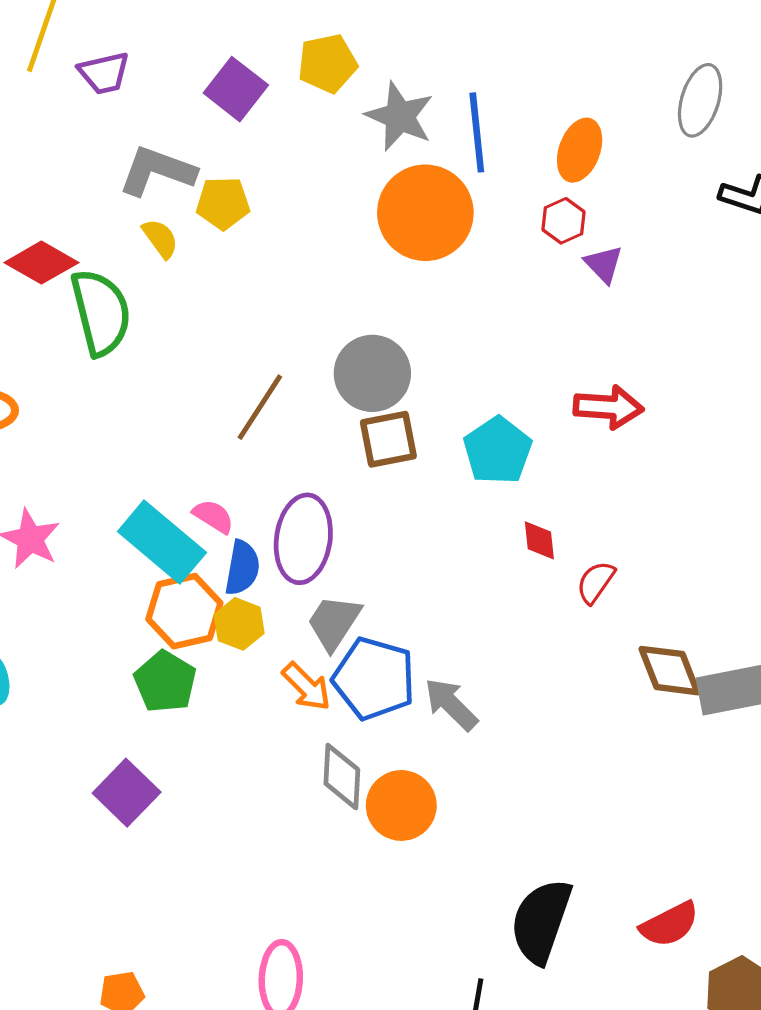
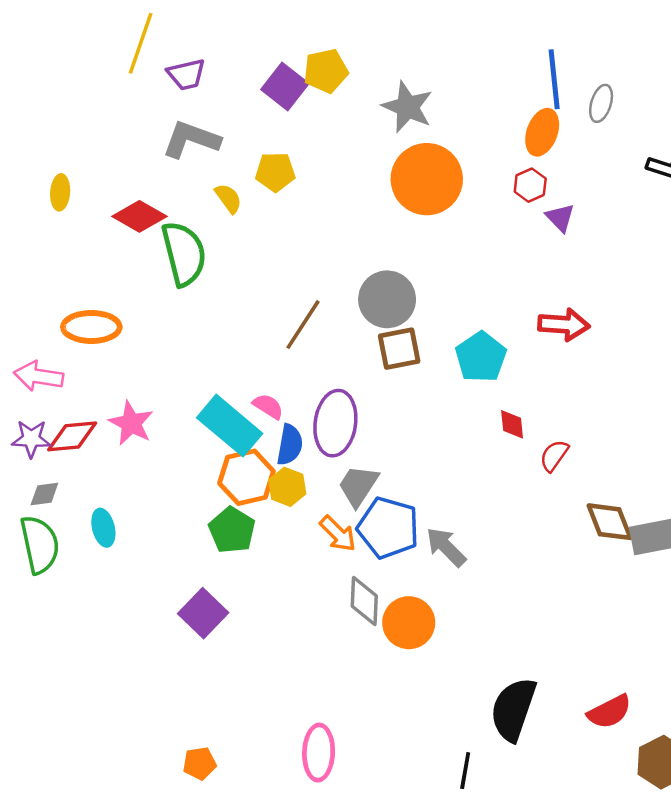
yellow pentagon: (327, 63) -> (326, 71), moved
gray ellipse: (700, 100) -> (601, 103), moved, size x0.7
blue line: (477, 132) -> (554, 79), moved
gray L-shape: (157, 171) -> (191, 139), moved

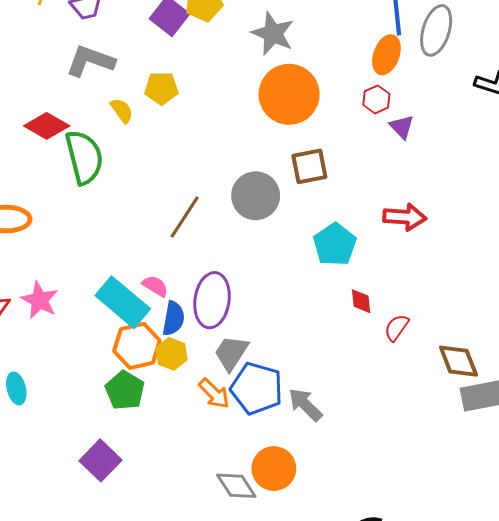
gray ellipse: (601, 103) -> (436, 30), size x1.6
brown square: (399, 349) -> (309, 166), moved
brown diamond: (609, 522) -> (458, 361), moved
gray diamond: (364, 601) -> (236, 486), moved, turned -36

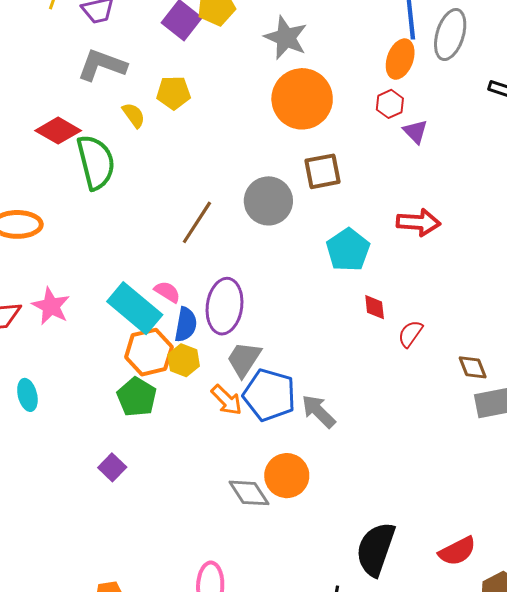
brown diamond: (458, 361) -> (473, 367), size x0.7
purple square: (100, 460) -> (112, 467), size x0.7

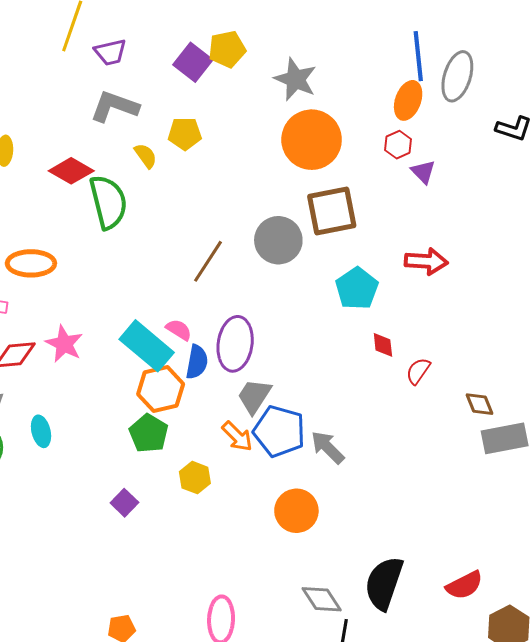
brown square: (323, 171) -> (332, 211), size x1.4
yellow hexagon: (184, 360) -> (195, 478), moved
gray diamond: (249, 493) -> (322, 599), moved

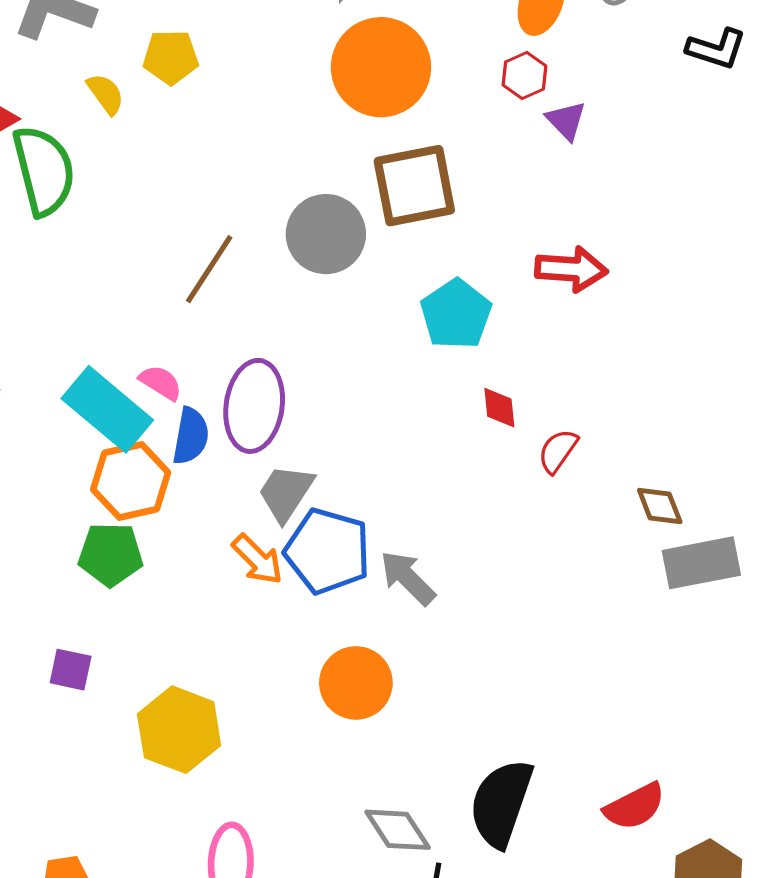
green pentagon: (149, 433) -> (111, 554), turned -30
yellow hexagon: (195, 478) -> (179, 730), moved, size x1.6
purple square: (124, 503) -> (71, 670), turned -32

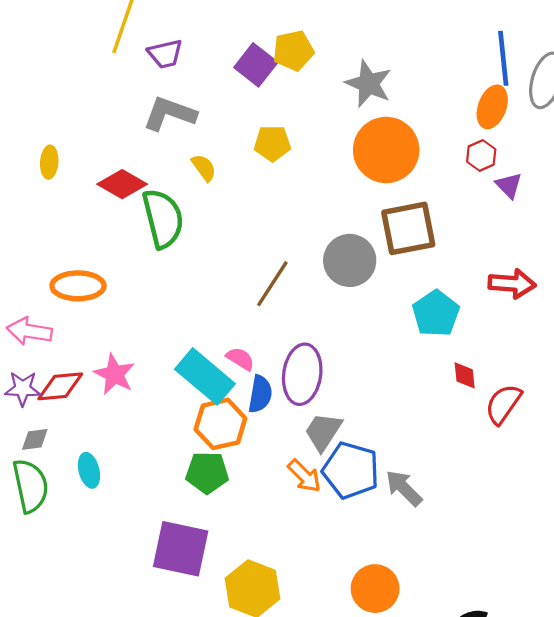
yellow pentagon: (171, 57) -> (272, 143), moved
red semicircle: (558, 451) -> (503, 404), size x1.4
purple square: (71, 670) -> (181, 549), size x2.0
orange circle: (356, 683) -> (375, 589), moved

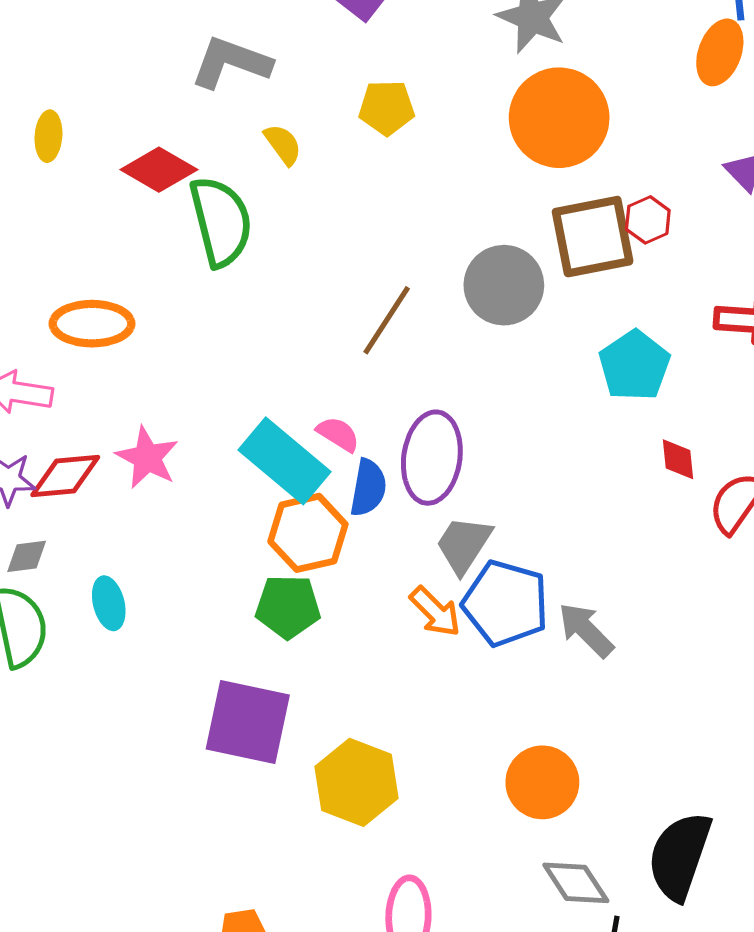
red hexagon: (481, 155) -> (648, 220), moved

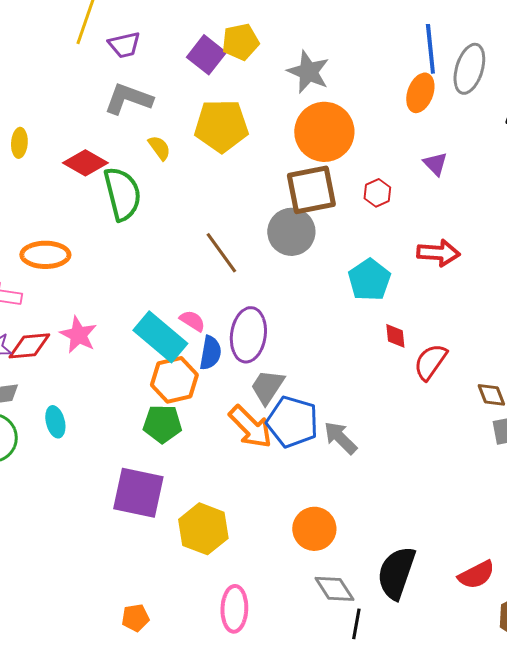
yellow pentagon: (387, 108) -> (221, 126), size x1.6
brown square: (593, 237) -> (311, 190), moved
brown line: (387, 320) -> (221, 253), turned -69
orange arrow: (435, 612) -> (250, 427), size x1.4

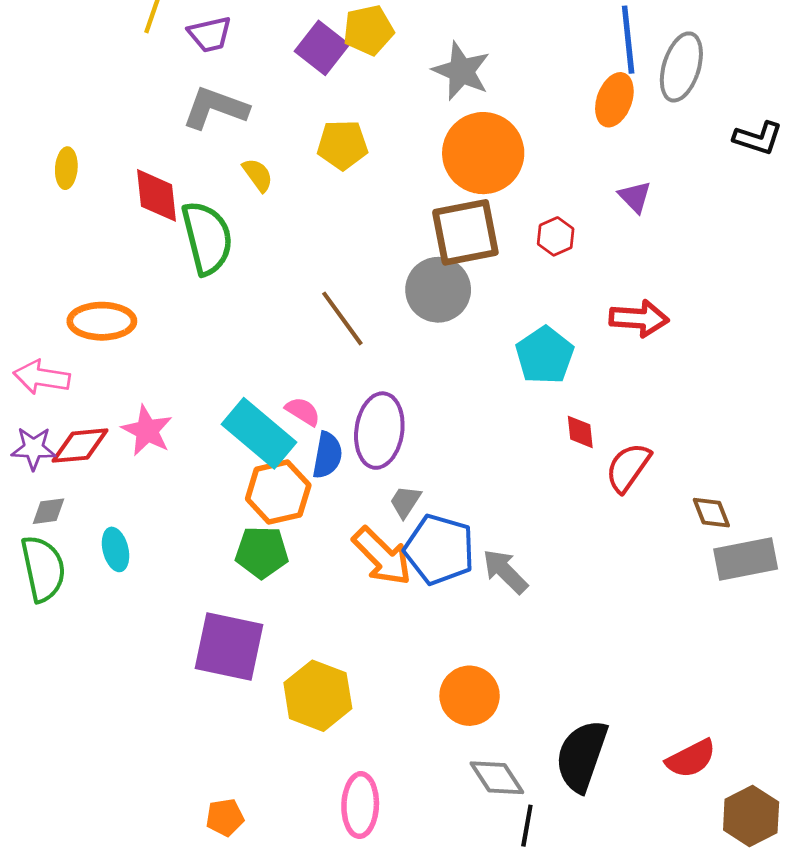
yellow pentagon: (221, 126) -> (342, 145), size x0.7
red diamond: (85, 163) -> (157, 195), turned 54
gray trapezoid: (267, 387) -> (405, 502), size x0.7

